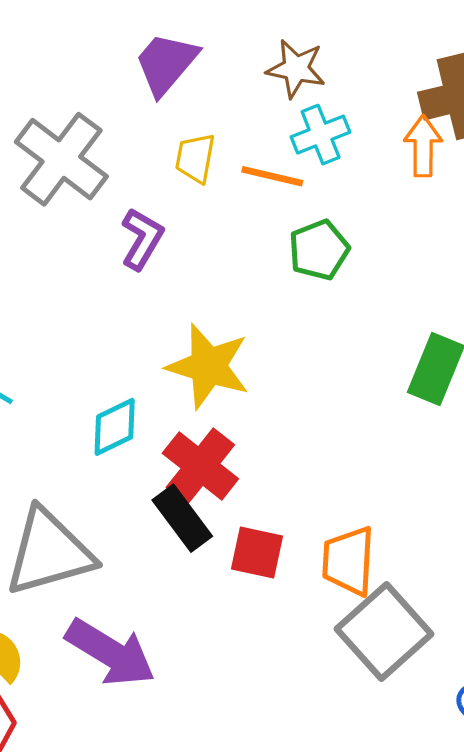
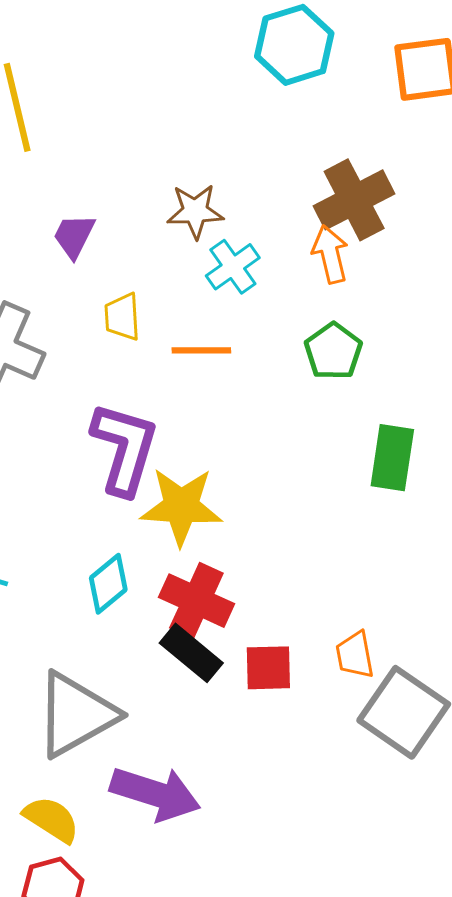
purple trapezoid: (166, 64) -> (74, 236), size x0.7
orange line: (272, 176) -> (201, 350), moved
purple L-shape: (142, 239) -> (124, 448), moved, size x1.6
green pentagon: (319, 250) -> (333, 351), moved
orange trapezoid: (348, 561) -> (355, 655), size x0.7

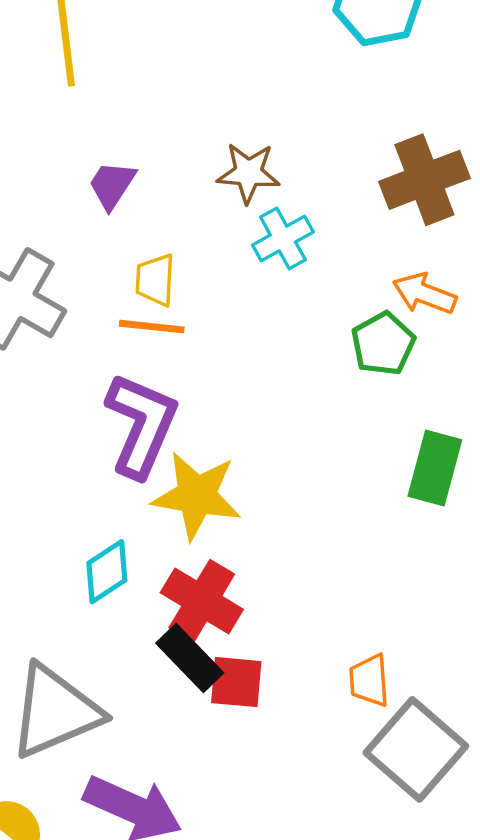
orange arrow: (330, 254) -> (424, 294), moved, turned -62
orange line: (201, 350) -> (152, 327), moved
red square: (268, 668) -> (236, 682), moved

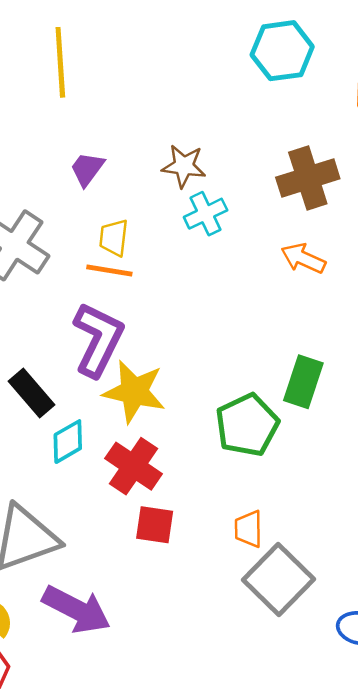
green pentagon: (383, 344) -> (247, 425), moved, size x1.4
black rectangle: (190, 658) -> (31, 393), moved

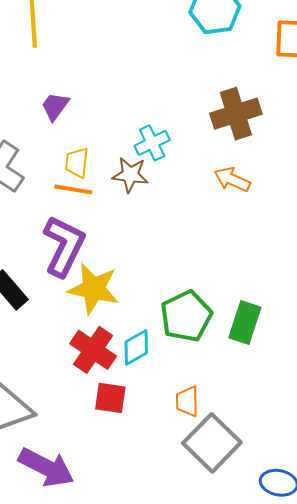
brown star: (184, 166) -> (130, 175), moved
green rectangle: (303, 382) -> (245, 323), moved
cyan diamond: (68, 442) -> (136, 347), moved

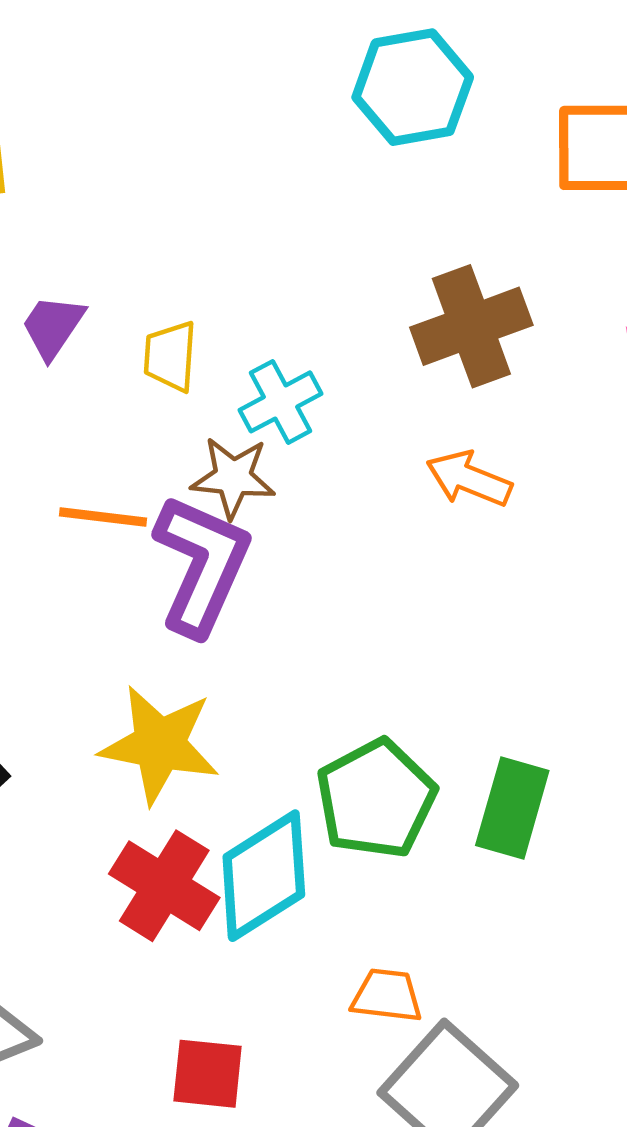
yellow trapezoid: (77, 163) -> (170, 356), moved
purple L-shape: (64, 246) -> (202, 565), moved
cyan diamond: (136, 347) -> (264, 876), size x1.5
red square: (110, 398) -> (208, 1074), moved
orange trapezoid: (187, 401) -> (387, 996), turned 100

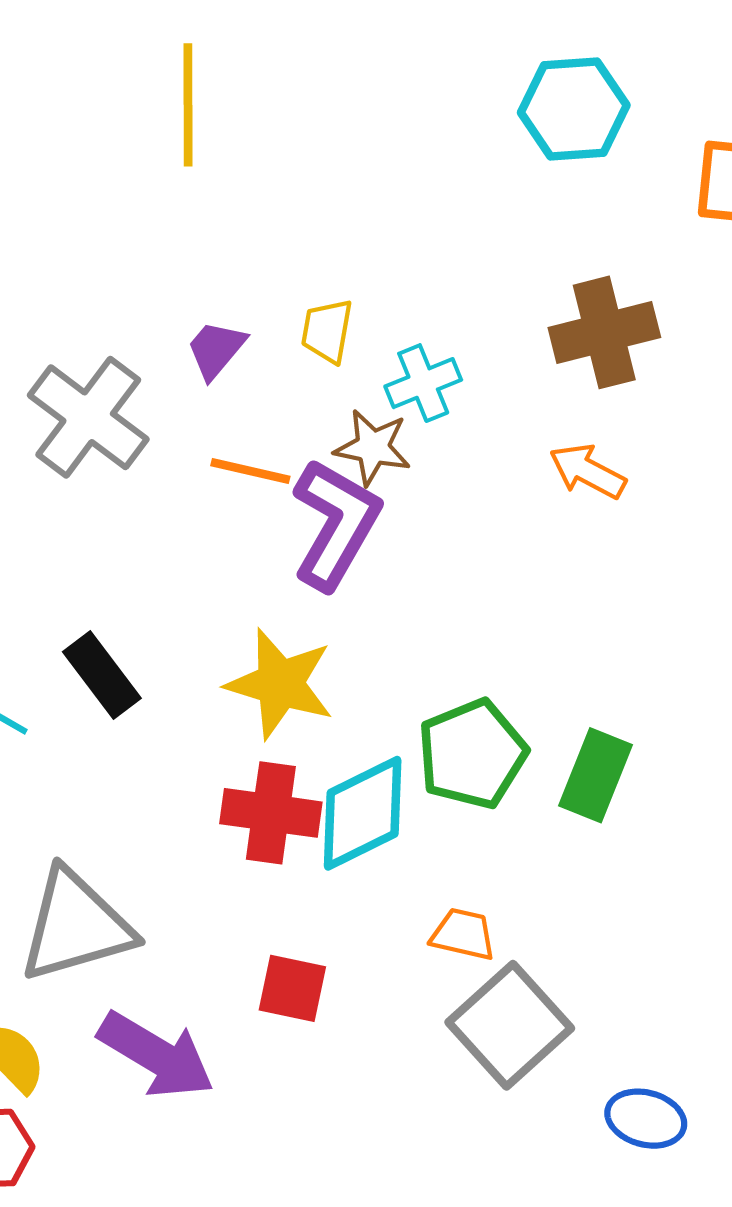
purple trapezoid: (53, 327) -> (216, 349), moved
red cross: (164, 886) -> (271, 813), turned -30

